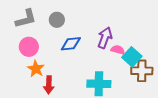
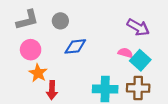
purple arrow: (105, 38) -> (138, 27), moved, turned 100
brown cross: (142, 71) -> (138, 88), moved

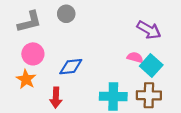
gray circle: (60, 21) -> (66, 14), moved
blue diamond: (75, 46) -> (71, 67), moved
orange star: (38, 73) -> (26, 79), moved

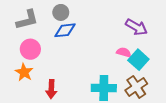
blue diamond: (71, 67) -> (65, 30), moved
brown cross: (149, 95) -> (136, 87), turned -35

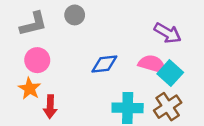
blue diamond: (65, 30) -> (104, 64), moved
pink semicircle: (124, 52) -> (152, 64), size x1.5
red arrow: (51, 89) -> (50, 107), moved

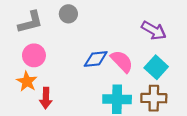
pink semicircle: (152, 64) -> (122, 61), moved, turned 30
brown cross: (168, 107) -> (154, 98), turned 35

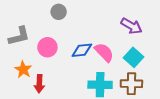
gray L-shape: (30, 22) -> (19, 36), moved
pink circle: (34, 55) -> (47, 47), moved

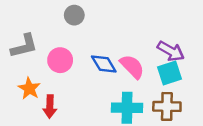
purple arrow: (131, 26) -> (171, 51), moved
blue diamond: (82, 50) -> (104, 64), turned 65
cyan square: (133, 57) -> (169, 73), turned 30

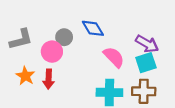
gray circle: (74, 15) -> (64, 37), moved
blue diamond: (104, 64) -> (93, 28), moved
red arrow: (50, 106) -> (49, 79), moved

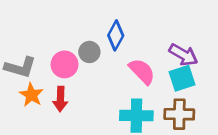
blue diamond: (93, 28) -> (116, 35), turned 60
gray circle: (64, 37) -> (89, 52), moved
gray L-shape: (21, 39) -> (20, 67), moved, turned 30

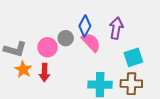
purple arrow: (183, 55) -> (116, 28), moved, turned -110
pink semicircle: (142, 71) -> (91, 42), moved

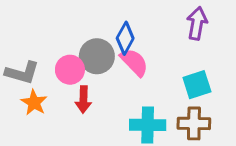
purple arrow: (116, 28) -> (197, 23), moved
gray circle: (66, 38) -> (97, 56), size x1.5
red arrow: (44, 73) -> (83, 100), moved

